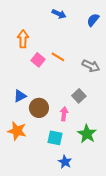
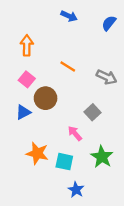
pink square: (38, 60) -> (27, 79), moved
brown circle: (39, 108) -> (46, 98), moved
pink arrow: (64, 114) -> (75, 133), turned -48
orange star: (17, 131) -> (37, 153), moved

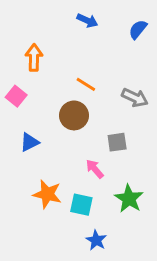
pink square: (27, 79) -> (16, 96), moved
brown circle: (46, 98) -> (74, 115), moved
gray square: (92, 112) -> (117, 142), turned 35

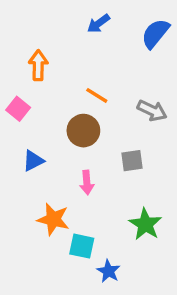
blue arrow: (87, 20) -> (98, 23), turned 120
blue semicircle: (138, 29) -> (155, 33), size x1.4
pink arrow: (95, 169) -> (87, 182), moved, turned -144
cyan square: (81, 205) -> (82, 246), moved

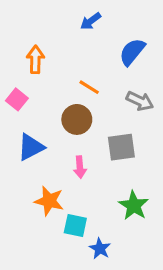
blue semicircle: (155, 33) -> (132, 52), moved
blue triangle: (33, 161) -> (31, 147), size x1.4
gray square: (132, 161) -> (121, 147), size x1.4

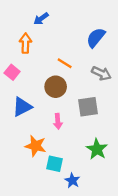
blue arrow: (91, 21) -> (41, 19), moved

